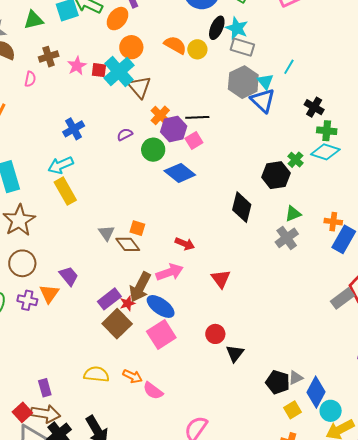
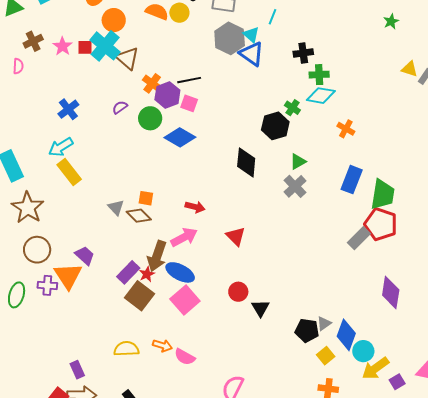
black cross: (314, 107) -> (303, 53), turned -30
pink square: (194, 140) -> (189, 103), turned -30
orange cross: (333, 222) -> (346, 129), moved, turned 30
orange triangle: (49, 294) -> (68, 276), size x1.4

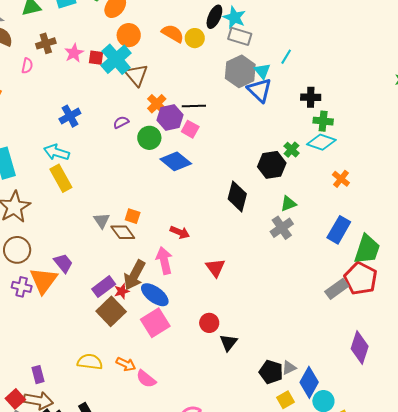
cyan arrow: (61, 147) -> (57, 152), turned 40
pink arrow: (184, 237) -> (164, 261), turned -84

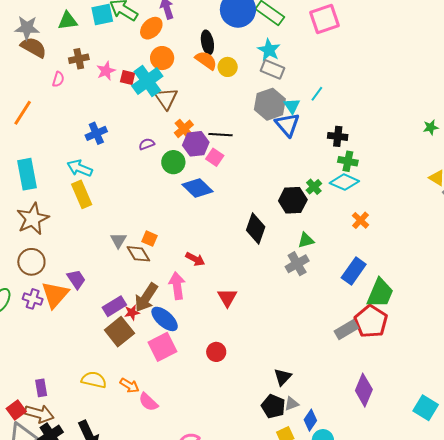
black ellipse: (214, 17) -> (207, 42), moved, turned -40
black triangle: (229, 343) -> (283, 377), moved
blue diamond: (309, 382) -> (310, 420), size x0.7

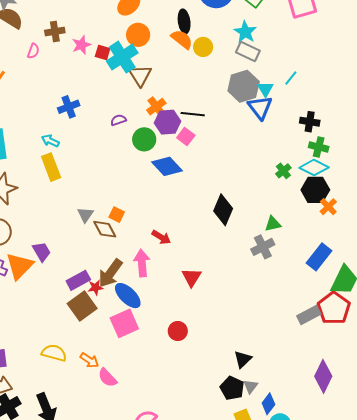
cyan arrow: (80, 168) -> (50, 141), size x0.7
black hexagon: (293, 200) -> (315, 190), moved
gray triangle: (292, 404) -> (250, 386), turned -35

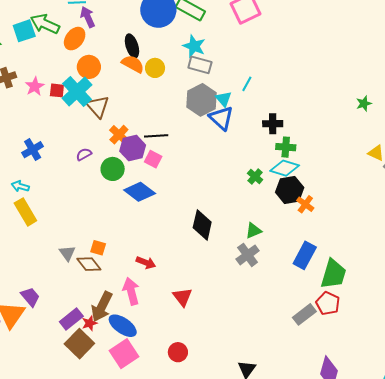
red pentagon: (334, 308) -> (328, 303), size x0.7

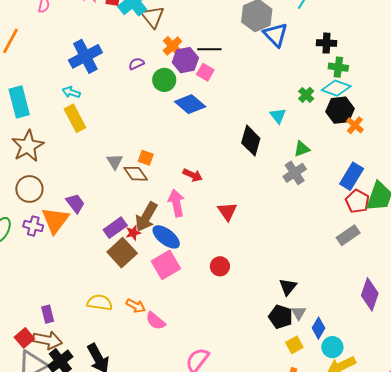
cyan triangle: (223, 99) -> (278, 116), moved
blue cross: (33, 150) -> (85, 56), size x1.5
red pentagon: (328, 303) -> (357, 201), moved

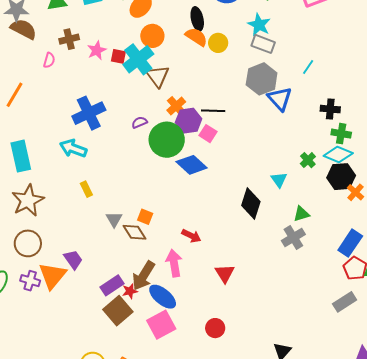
green circle: (164, 80) -> (167, 140), size x1.5
cyan arrow: (71, 92) -> (73, 148), size x1.5
yellow rectangle: (75, 118) -> (86, 189), moved, size x0.6

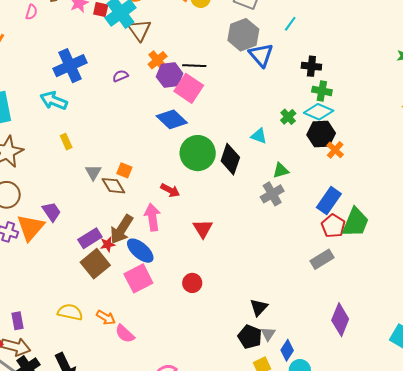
pink square: (208, 134) -> (189, 88), size x1.6
green circle: (167, 140) -> (198, 153), moved
cyan triangle: (279, 180) -> (259, 136), turned -36

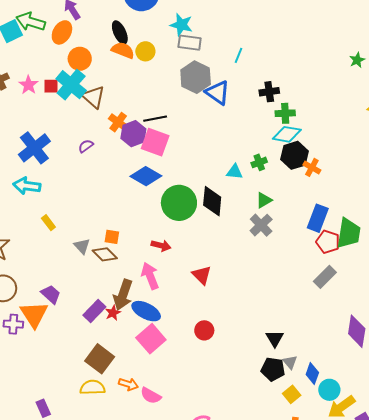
green cross: (288, 117) -> (259, 162), moved, turned 35
brown square: (95, 264) -> (100, 359), moved

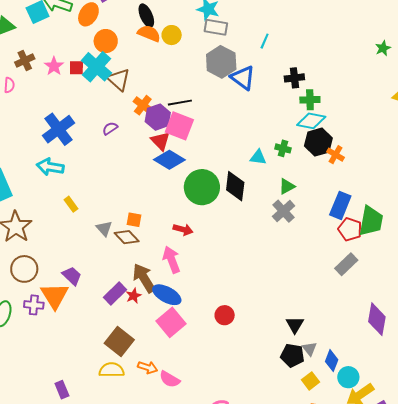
green cross: (259, 162) -> (283, 148), turned 35
red triangle: (202, 275) -> (160, 141), moved
brown arrow: (123, 295) -> (144, 278), turned 128

